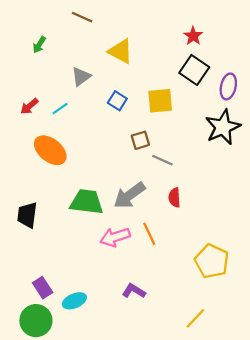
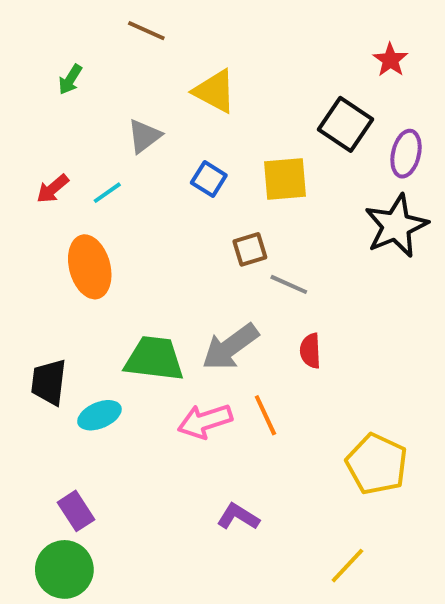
red star: (193, 36) -> (390, 60), moved
orange ellipse: (50, 150) -> (90, 267), turned 36
cyan ellipse: (74, 301) -> (99, 415), moved

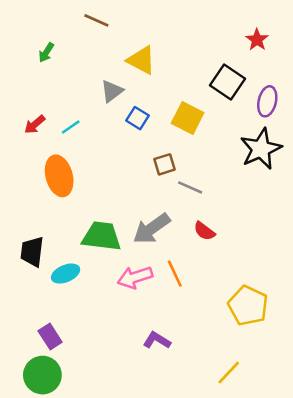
gray triangle: (144, 136) -> (112, 91), moved
yellow square: (285, 179) -> (188, 118), turned 32
red semicircle: (310, 351) -> (204, 231), turned -50

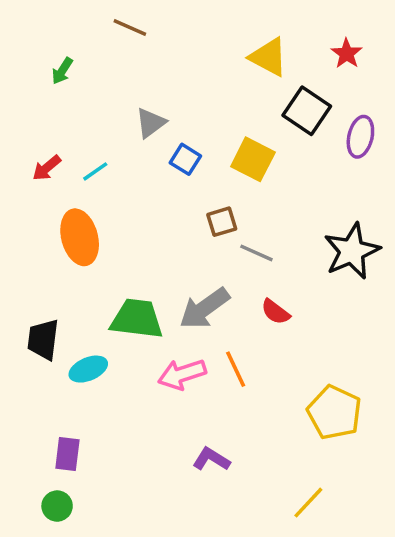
yellow triangle: (141, 60) -> (269, 57), moved
black star: (261, 149) -> (352, 251), moved
purple rectangle: (50, 336) -> (67, 454), turned 40
green circle: (42, 375) -> (57, 506), size x0.6

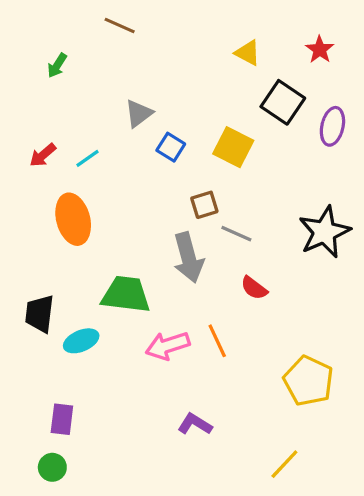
yellow triangle: (269, 57) -> (248, 53), size x0.7
gray arrow: (204, 308) -> (188, 258), moved, turned -69

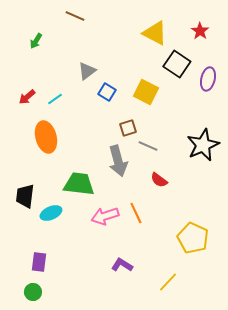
yellow triangle: (248, 53) -> (155, 33), size x1.5
yellow line: (284, 464) -> (168, 282), moved

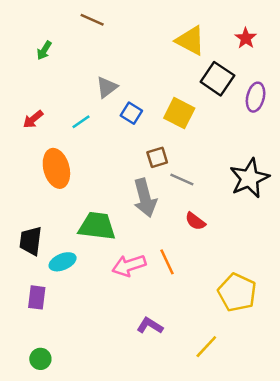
cyan line: (55, 99) -> (81, 122), moved
purple rectangle: (39, 262) -> (37, 297), moved

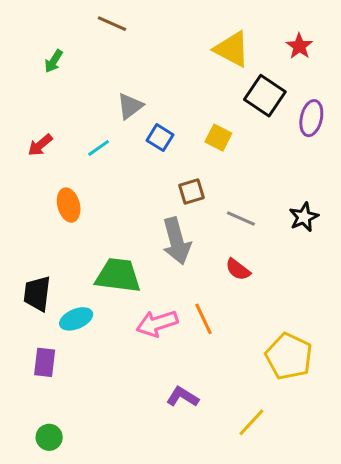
yellow square: (179, 113) -> (218, 138), size x0.7
orange ellipse: (56, 168) -> (69, 205), size x0.7
black star: (249, 178) -> (304, 217), size x0.6
gray line: (182, 179) -> (241, 219), moved

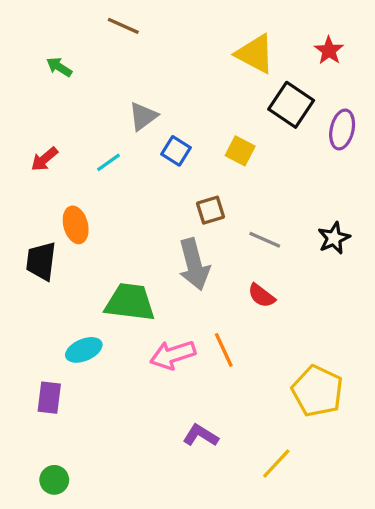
green arrow: (54, 61) -> (59, 67), turned 90
black trapezoid: (37, 293) -> (41, 261), moved

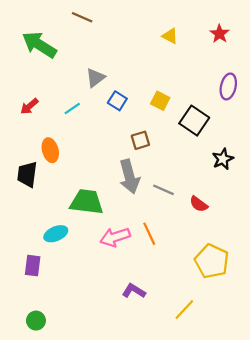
yellow triangle: (255, 54) -> (170, 36), size x0.6
green arrow: (59, 67) -> (39, 45), size x2.0
black square: (291, 105) -> (194, 121), moved
gray line: (265, 240) -> (163, 190), moved
red semicircle: (262, 296) -> (199, 204), moved

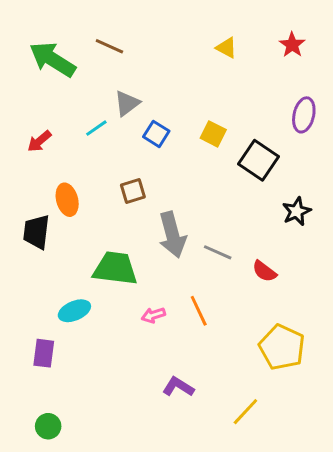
brown line: (82, 17) -> (109, 46), moved
cyan line: (72, 108) -> (96, 128), moved
brown square: (140, 140) -> (133, 191), moved
pink arrow: (115, 237) -> (153, 315), size x0.6

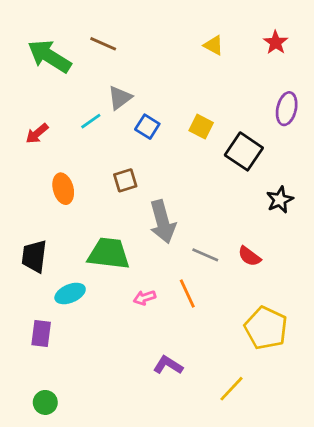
black trapezoid: (36, 232) -> (34, 256), moved
gray line: (218, 252) -> (205, 255), moved

